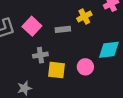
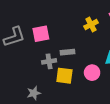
pink square: (32, 26) -> (41, 34), turned 36
gray rectangle: (63, 29) -> (68, 52), moved

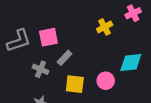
gray rectangle: (68, 52) -> (64, 58), moved, turned -40
gray cross: (49, 61) -> (40, 69), moved, turned 32

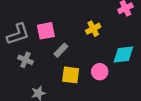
yellow cross: (105, 27) -> (93, 29), moved
gray cross: (40, 69) -> (25, 60), moved

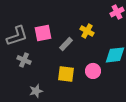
yellow cross: (93, 29) -> (87, 31), turned -32
gray rectangle: (61, 50) -> (66, 44), moved

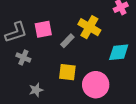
yellow cross: (87, 31) -> (89, 27), size x1.5
pink circle: (93, 71) -> (96, 85), moved, size x1.6

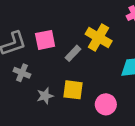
pink circle: (96, 85) -> (106, 104), size x0.7
gray star: (36, 90) -> (45, 96), moved

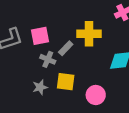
yellow cross: (99, 38) -> (89, 34), turned -30
gray cross: (22, 73) -> (48, 59), moved

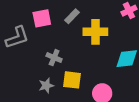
pink square: (40, 36) -> (42, 18), moved
gray rectangle: (66, 48) -> (72, 16), moved

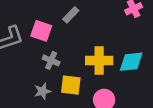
pink square: (42, 18) -> (41, 31), moved, turned 30
yellow cross: (95, 32) -> (99, 60), moved

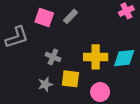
pink square: (41, 31) -> (44, 18), moved

